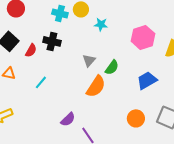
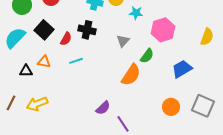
pink hexagon: (143, 37) -> (163, 30), moved
gray triangle: (89, 60) -> (123, 41), moved
cyan line: (41, 82) -> (76, 61), moved, turned 32

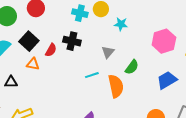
pink hexagon: (163, 30) -> (164, 41), moved
cyan line: (76, 61) -> (92, 75), moved
orange triangle: (44, 62) -> (33, 64), moved
orange semicircle: (131, 75) -> (116, 86), turned -45

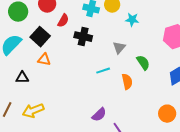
red semicircle: (51, 50) -> (63, 21), moved
green semicircle: (132, 67) -> (143, 63), turned -70
orange semicircle: (116, 86) -> (127, 82), size x0.7

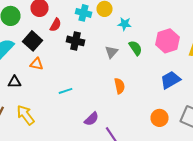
green semicircle: (143, 63) -> (136, 48), moved
cyan line: (103, 71) -> (66, 91), moved
yellow arrow: (33, 111) -> (26, 115), turned 75

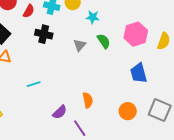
red semicircle: (56, 25) -> (29, 11), moved
blue trapezoid: (170, 80) -> (139, 73), turned -75
orange semicircle: (120, 86) -> (88, 100), moved

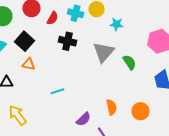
green semicircle: (104, 41) -> (129, 62), moved
gray triangle: (80, 45) -> (103, 52), size x1.6
orange circle: (128, 111) -> (140, 111), moved

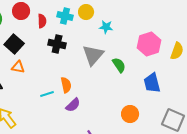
red semicircle: (52, 18) -> (42, 21), turned -32
orange semicircle: (111, 107) -> (66, 85), moved
purple semicircle: (83, 119) -> (73, 105), moved

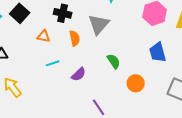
green semicircle: (119, 65) -> (114, 61), moved
orange triangle: (18, 67) -> (44, 36), moved
orange semicircle: (66, 85) -> (75, 38), moved

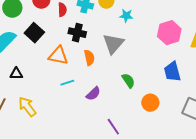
orange triangle: (44, 36) -> (58, 56), size x1.5

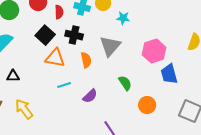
black square: (34, 33) -> (45, 35), moved
pink hexagon: (169, 33) -> (154, 51), moved

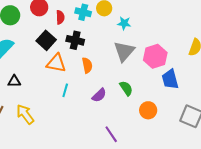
gray triangle: (110, 46) -> (124, 51), moved
cyan line: (64, 85) -> (65, 90), turned -56
purple semicircle: (90, 96) -> (99, 95), moved

